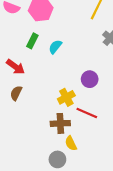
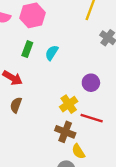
brown cross: (60, 123) -> (65, 132), turned 30

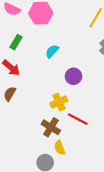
green rectangle: (27, 49) -> (16, 42), moved
purple circle: (91, 83) -> (73, 76), moved

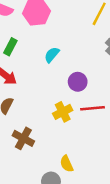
red line: (78, 119) -> (92, 108), moved, turned -30
brown cross: (51, 127) -> (23, 138), moved

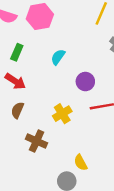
yellow cross: (63, 112) -> (62, 114), moved

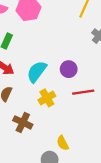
cyan semicircle: (58, 57) -> (37, 72), moved, size x1.5

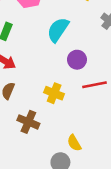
cyan semicircle: (37, 72) -> (58, 30), moved
yellow cross: (47, 98) -> (54, 93), turned -35

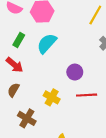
cyan semicircle: (58, 30) -> (47, 43), moved

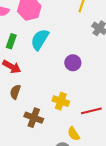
red line: (87, 95) -> (91, 111), moved
yellow cross: (52, 97) -> (61, 101), moved

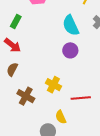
cyan semicircle: (40, 40) -> (71, 25), moved, turned -65

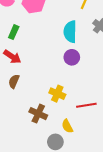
cyan semicircle: (71, 25) -> (70, 32), turned 30
brown cross: (26, 96) -> (38, 114), moved

